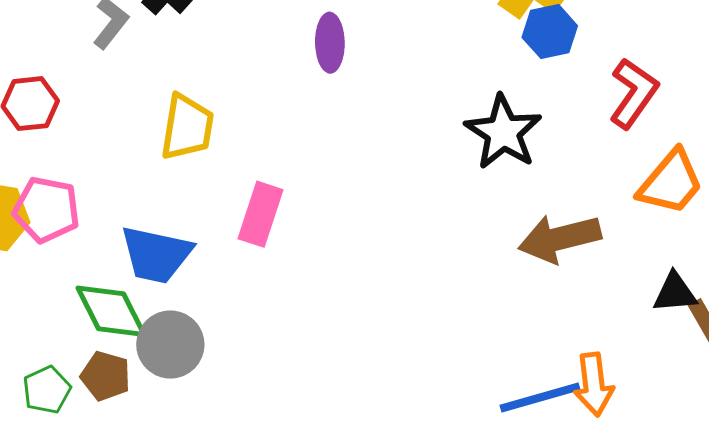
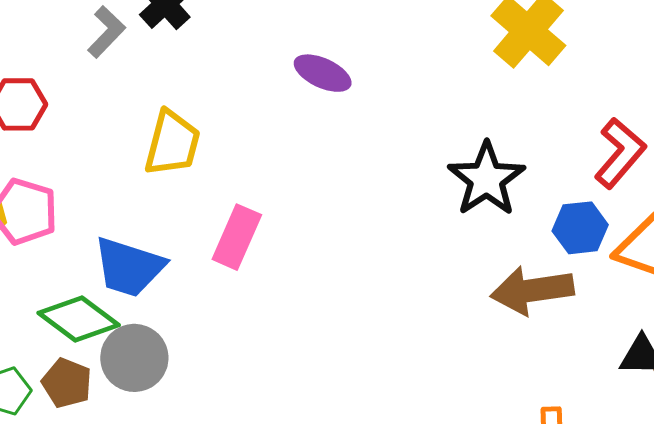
blue hexagon: (550, 32) -> (580, 228), moved
purple ellipse: (330, 43) -> (323, 73), turned -70
green diamond: (111, 311) -> (79, 319), turned -32

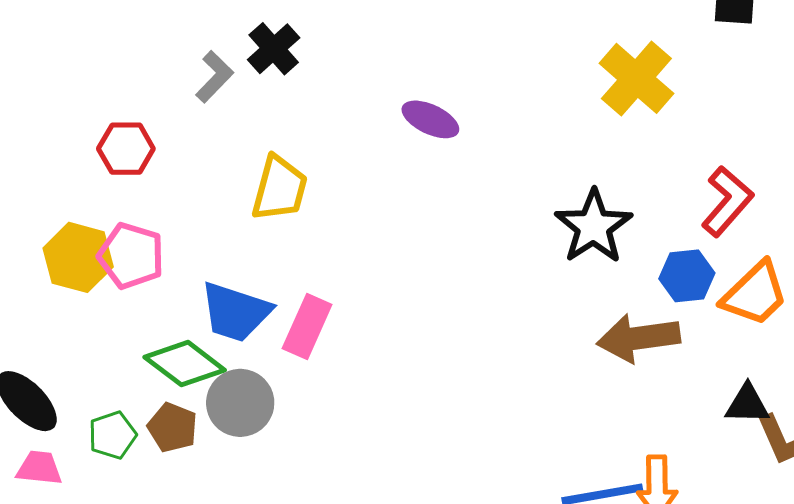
pink rectangle: (237, 237) -> (307, 327), moved

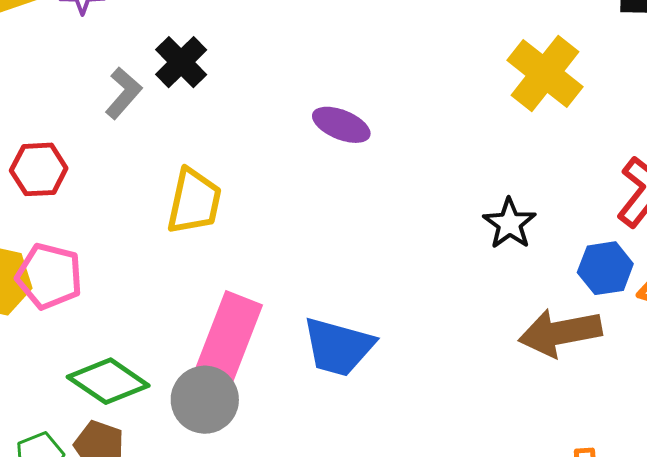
black star: (594, 227) -> (510, 224), size x0.7
blue trapezoid: (235, 312) -> (338, 347), moved
pink rectangle: (307, 327) -> (229, 338), size x1.4
gray circle: (240, 403) -> (205, 400), moved

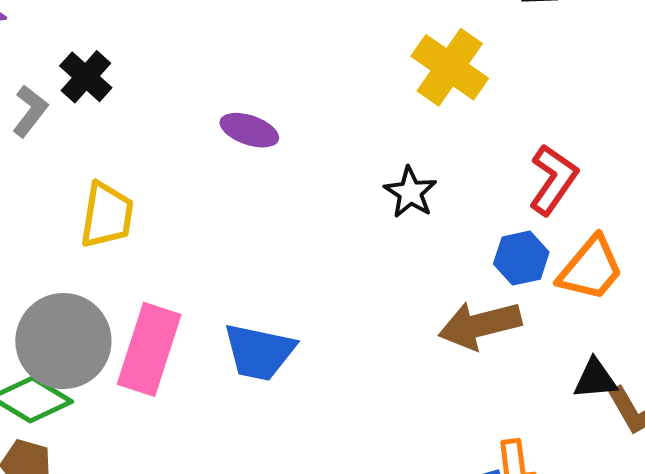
black star: (510, 224) -> (410, 192), moved
gray circle: (205, 400) -> (63, 341), moved, size x1.4

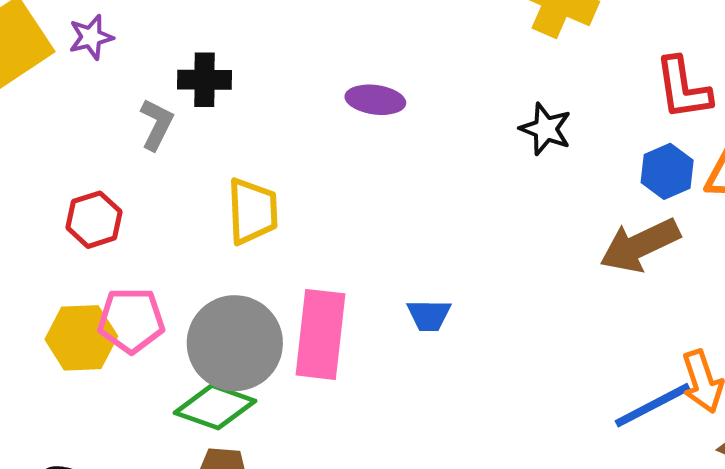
black cross: (86, 77) -> (205, 80), turned -30
red L-shape: (553, 180) -> (683, 88), turned 148
blue trapezoid: (259, 352) -> (429, 315), size x0.6

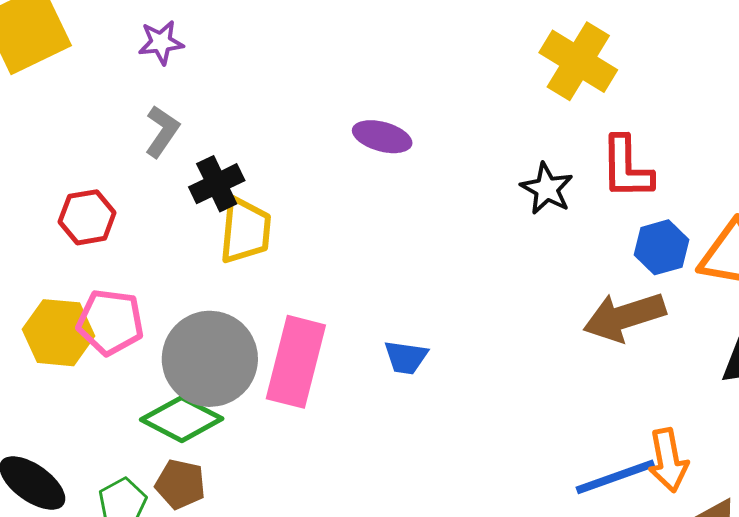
purple star: (91, 37) -> (161, 42), moved
black cross: (205, 80) -> (217, 184), moved, turned -34
red L-shape: (683, 88) -> (627, 168), moved

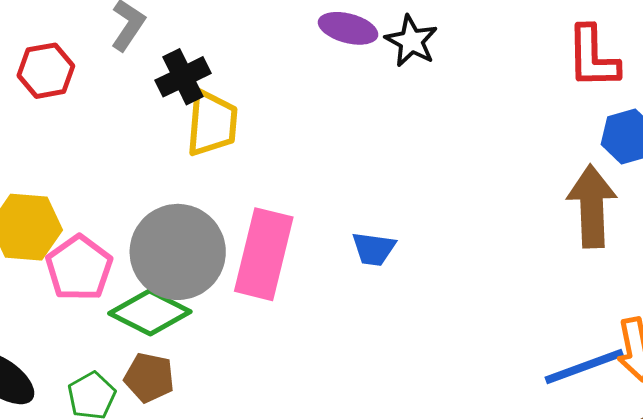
black star: (547, 189) -> (411, 41), moved
red hexagon: (87, 217) -> (46, 71), moved
brown arrow: (624, 317) -> (592, 206), turned 106
pink pentagon: (110, 322) -> (79, 268), moved, turned 30

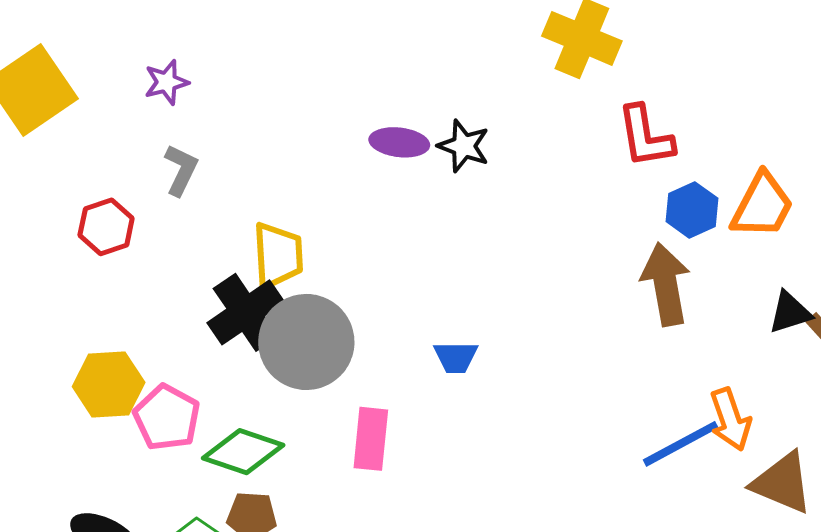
black cross: (183, 77) -> (246, 312), moved, size x1.4
gray circle: (178, 252) -> (306, 342), moved
pink rectangle: (264, 254) -> (371, 439), moved, size x0.7

